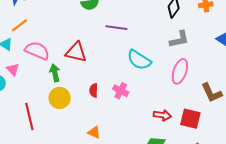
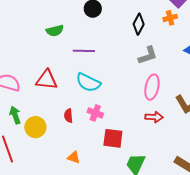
cyan semicircle: (139, 60) -> (88, 83), moved
green arrow: (55, 73) -> (15, 115), moved
red arrow: (162, 115) -> (154, 117), moved
red square: (190, 119) -> (113, 138), moved

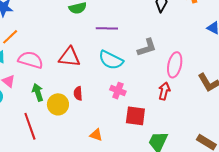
gray L-shape: (148, 55) -> (147, 47), moved
red semicircle: (68, 116) -> (78, 93), moved
red arrow: (154, 117) -> (164, 91), moved, turned -78

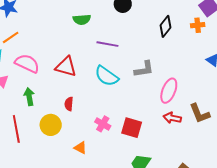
pink cross: (118, 91) -> (103, 124), moved
red arrow: (164, 91) -> (172, 118), moved, turned -102
yellow circle: (58, 104) -> (51, 125), moved
red square: (135, 116) -> (132, 128), moved

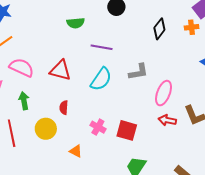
cyan semicircle: (107, 76) -> (101, 79), turned -90

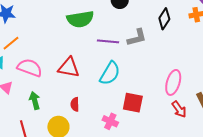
green semicircle: (76, 23) -> (80, 19), size x1.5
gray L-shape: (138, 72) -> (137, 37), moved
red arrow: (167, 120) -> (179, 109), turned -132
red square: (127, 130) -> (133, 103), moved

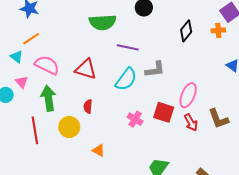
gray L-shape: (137, 37) -> (155, 70), moved
green arrow: (35, 101) -> (48, 98), size x1.4
red square: (133, 103) -> (164, 112), moved
pink cross: (110, 121) -> (135, 119), moved

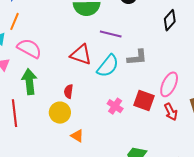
orange line: (31, 39) -> (15, 21), turned -36
red triangle: (86, 69) -> (81, 55), moved
yellow circle: (69, 127) -> (60, 113), moved

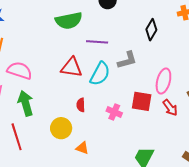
black diamond: (170, 20) -> (151, 30), moved
red semicircle: (68, 91) -> (81, 105), moved

